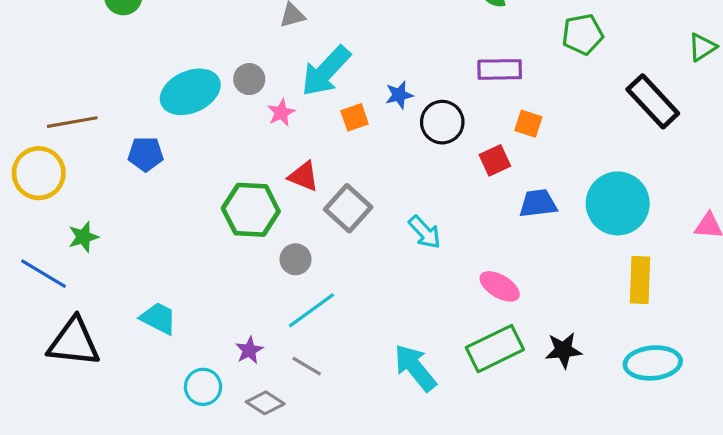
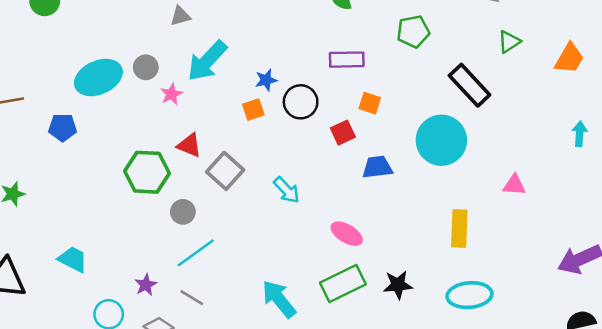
orange square: (355, 117) -> (253, 110), moved
cyan circle: (618, 203) -> (441, 140), moved

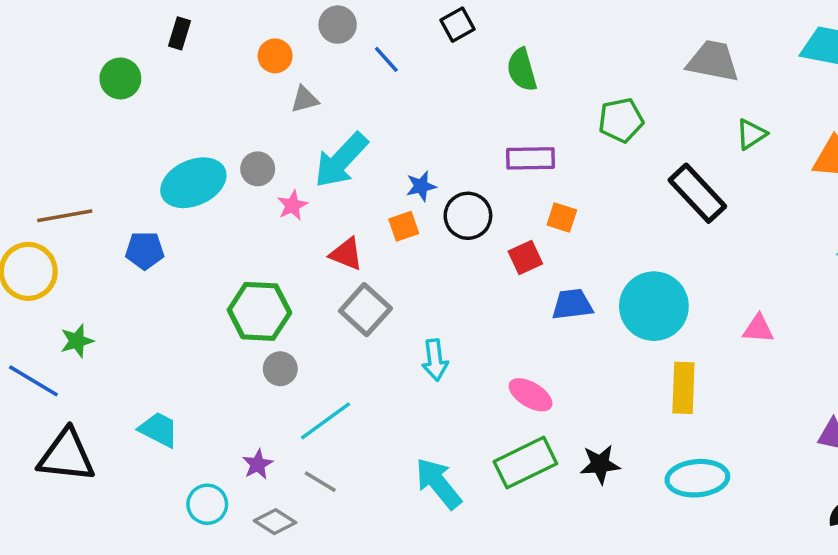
cyan circle: (441, 140) -> (654, 306), moved
red triangle: (189, 145) -> (346, 254), moved
cyan arrow: (287, 190) -> (435, 360), moved, turned 36
gray circle: (183, 212) -> (280, 369), moved

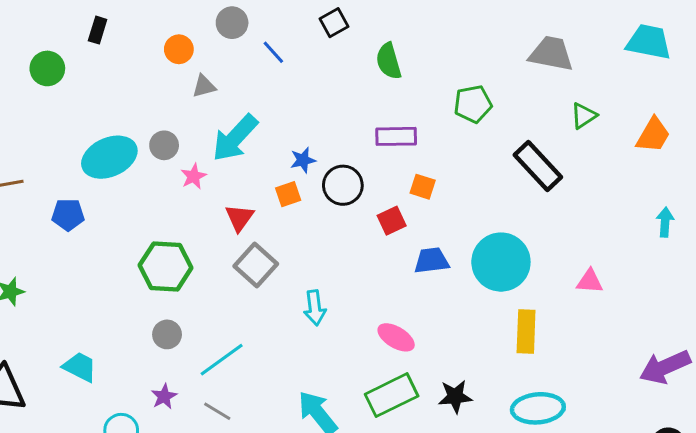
red triangle: (346, 254) -> (239, 218), turned 44
gray circle: (280, 369) -> (167, 334), moved

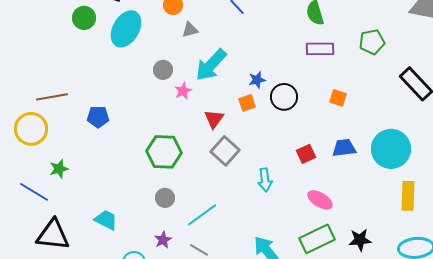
purple rectangle: (396, 136) -> (320, 49), moved
cyan ellipse: (109, 157) -> (126, 29), moved, turned -36
red square: (392, 221) -> (306, 154), moved

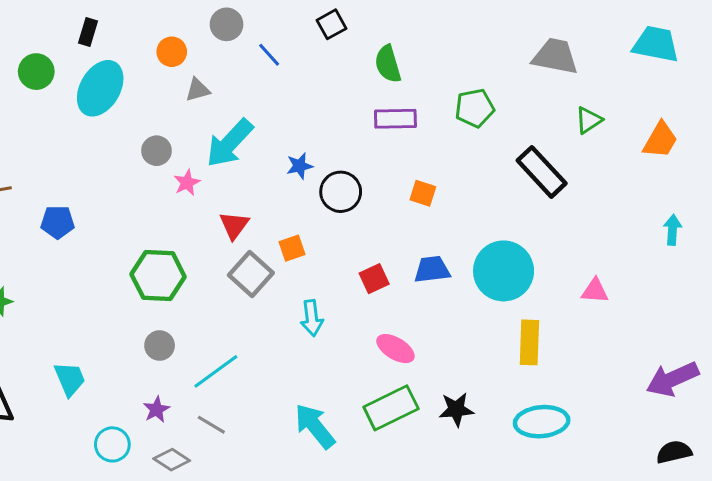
orange square: (247, 103) -> (292, 248), moved
cyan trapezoid: (106, 220) -> (70, 379), turned 40

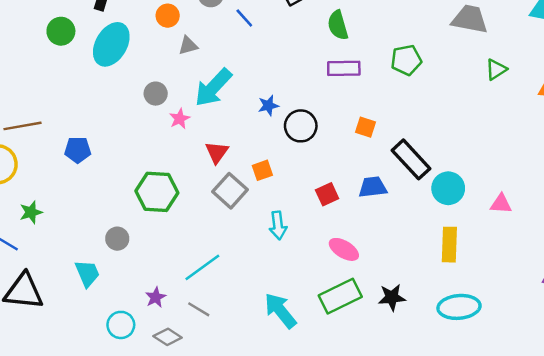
black rectangle: (542, 172) -> (411, 159), moved
cyan circle: (504, 271) -> (448, 188), moved, size x0.7
gray circle: (160, 346) -> (117, 239), moved

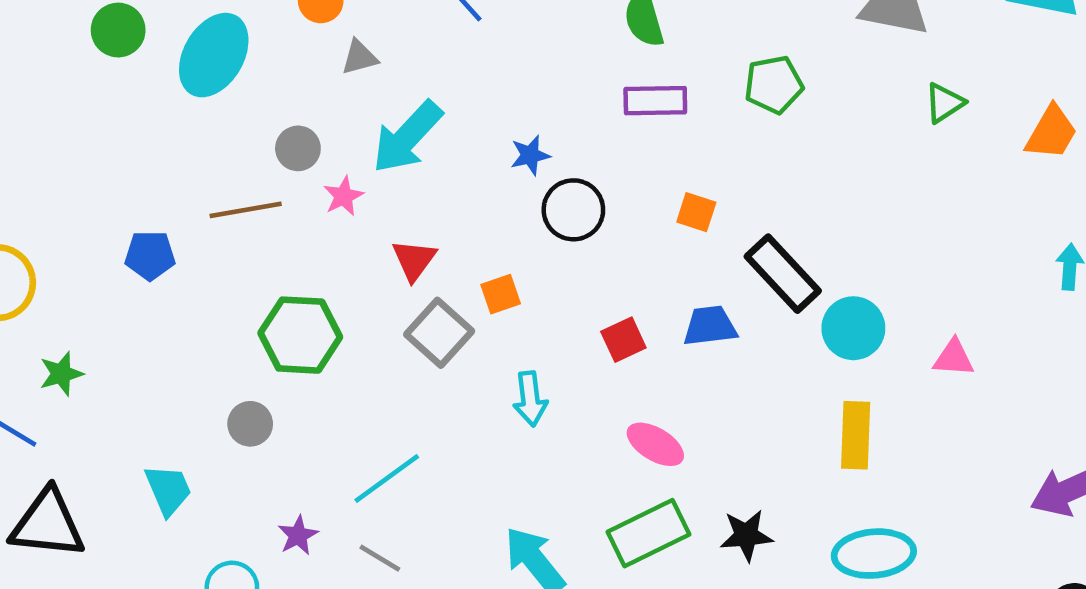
blue star: (268, 106) -> (530, 155), moved
brown line: (23, 126) -> (246, 210), moved
gray circle: (117, 239) -> (250, 424), moved

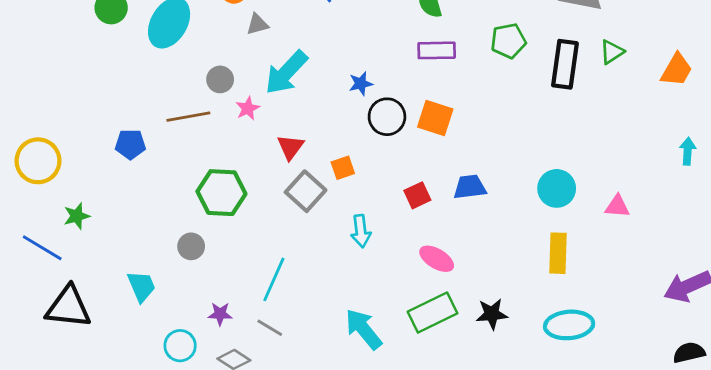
orange square: (696, 212) -> (435, 118), moved, size x1.5
black rectangle: (783, 274) -> (565, 64), moved, turned 51
cyan line: (387, 478) -> (274, 279), turned -30
purple star: (298, 535) -> (220, 314), turned 30

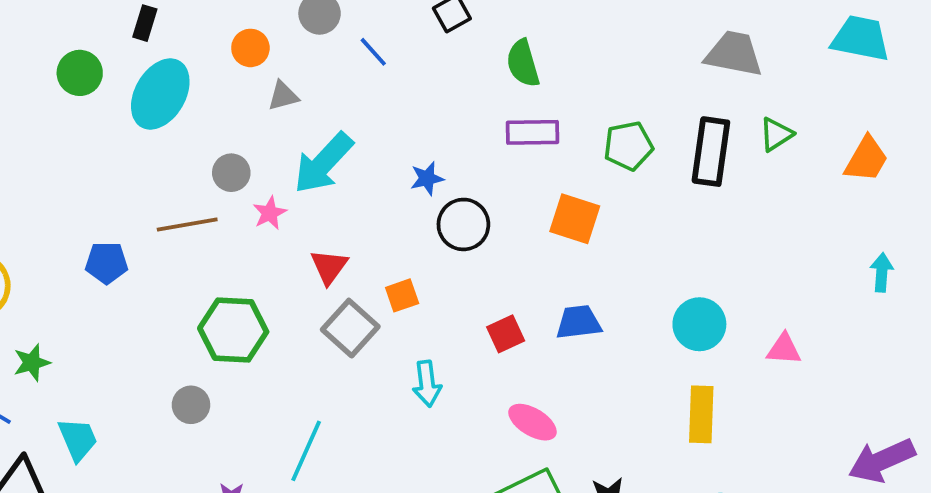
green pentagon: (508, 41) -> (628, 146), moved
orange square: (435, 118) -> (575, 219), moved
cyan trapezoid: (141, 286) -> (78, 439), moved

